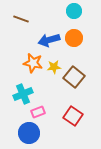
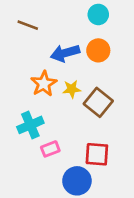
orange star: (33, 63) -> (44, 84), turned 30
red square: (73, 116) -> (97, 154), turned -30
blue circle: (29, 133) -> (77, 181), moved

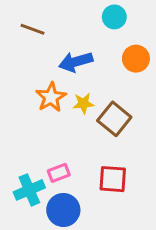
orange circle: (98, 50) -> (136, 59), moved
cyan cross: (30, 125) -> (29, 190), moved
blue circle: (77, 181) -> (63, 210), moved

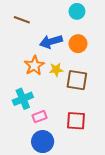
orange circle: (136, 59) -> (78, 44), moved
brown square: (114, 119) -> (77, 80), turned -30
cyan cross: (29, 190) -> (23, 99), moved

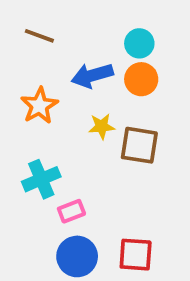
cyan circle: (77, 11) -> (139, 43), moved
orange star: (34, 66) -> (39, 106), moved
red square: (76, 121) -> (136, 255), moved

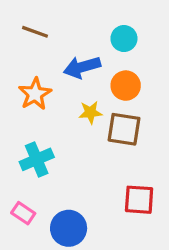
orange circle: (141, 79) -> (126, 86), moved
pink rectangle: (71, 211) -> (23, 213), moved, turned 55
red square: (136, 255) -> (139, 200), moved

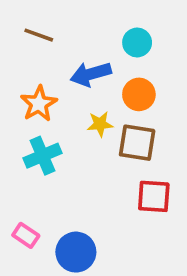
cyan cross: (37, 159) -> (43, 156), moved
red square: (139, 200) -> (154, 196), moved

